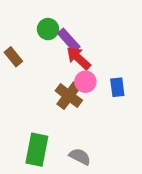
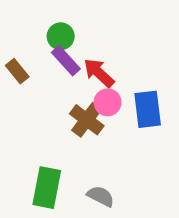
purple rectangle: (69, 40) -> (66, 61), moved
blue rectangle: (117, 87) -> (148, 109), size x1.5

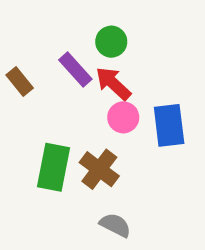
green circle: (61, 36) -> (111, 42), moved
brown cross: (87, 120) -> (99, 169), moved
green rectangle: (47, 188) -> (53, 167), moved

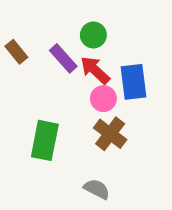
brown rectangle: (20, 82) -> (16, 52), moved
blue rectangle: (169, 125) -> (134, 82), moved
brown cross: (99, 169) -> (110, 134), moved

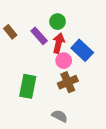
red arrow: (95, 70) -> (59, 43), turned 60
blue rectangle: (134, 82) -> (82, 50), turned -40
brown cross: (110, 134) -> (68, 82), turned 30

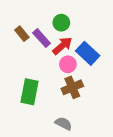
brown rectangle: (10, 32) -> (22, 34), moved
red arrow: (59, 43) -> (62, 46), turned 36

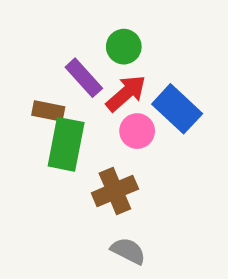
brown rectangle: (22, 34) -> (48, 111), moved, turned -40
brown cross: (72, 87) -> (115, 191), moved
green rectangle: (30, 92) -> (66, 144), moved

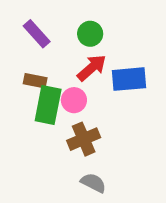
purple rectangle: (84, 78) -> (37, 34), moved
blue rectangle: (177, 109) -> (129, 79), turned -48
pink circle: (137, 131) -> (74, 100), moved

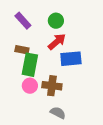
blue rectangle: (129, 79) -> (71, 59), moved
pink circle: (74, 100) -> (30, 86), moved
brown cross: (84, 139) -> (52, 86), turned 30

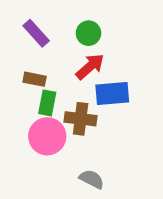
green rectangle: (30, 65) -> (47, 103), size x0.7
pink circle: (30, 86) -> (47, 136), size x1.5
brown cross: (52, 86) -> (81, 119), moved

